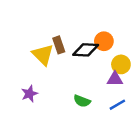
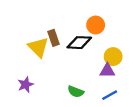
orange circle: (104, 41) -> (96, 25), moved

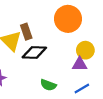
orange circle: (96, 25) -> (68, 19), size x1.5
black diamond: (79, 43) -> (34, 53), moved

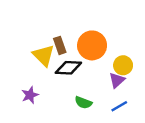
orange circle: (68, 19) -> (92, 45), moved
purple triangle: (80, 64) -> (117, 80), turned -42

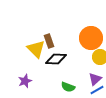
orange circle: (92, 45) -> (91, 38), moved
purple triangle: (117, 80) -> (95, 79), moved

